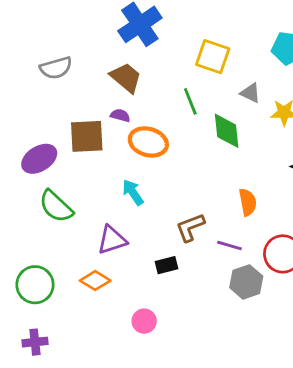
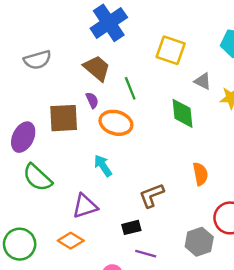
green line: (190, 101) -> (130, 88), moved
purple semicircle: (120, 115) -> (92, 100), turned 49
purple ellipse: (39, 159) -> (23, 137), turned -32
purple line: (229, 246) -> (146, 254), moved

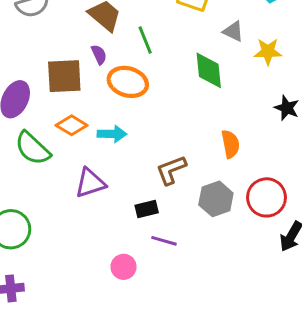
cyan arrow: (103, 166) -> (112, 134), turned 125
orange diamond: (71, 241) -> (72, 125), moved
gray hexagon: (199, 242) -> (216, 199), moved

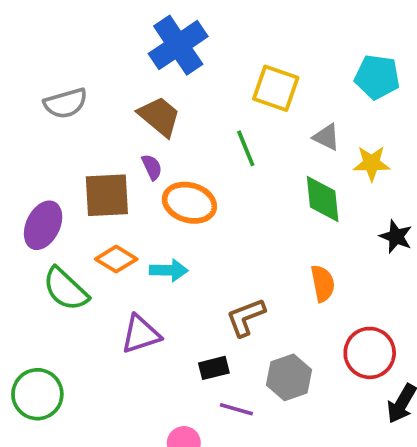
green line: (145, 40) -> (246, 148), moved
green diamond: (209, 70) -> (323, 199), moved
gray hexagon: (216, 199) -> (289, 377), moved

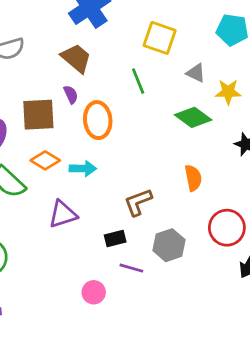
green diamond: (323, 199) -> (193, 117), turned -48
orange ellipse: (189, 203) -> (98, 120), turned 69

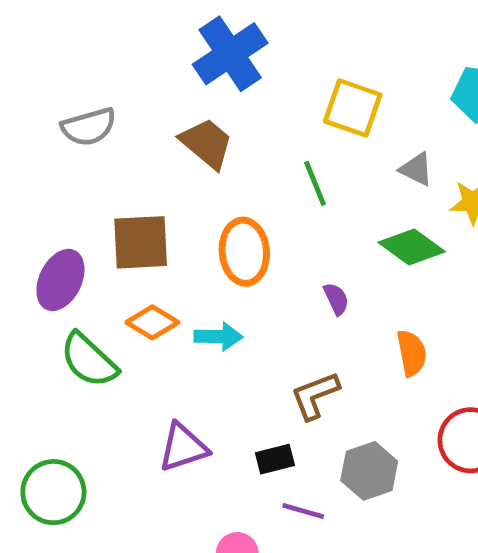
purple semicircle: (71, 94) -> (336, 299), moved
purple triangle: (63, 214) -> (183, 447), moved

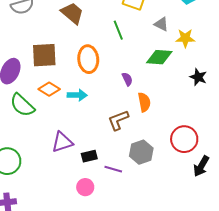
green diamond: (412, 247) -> (159, 57), turned -32
orange semicircle: (412, 353) -> (144, 102), moved
black rectangle: (275, 459) -> (89, 156), moved

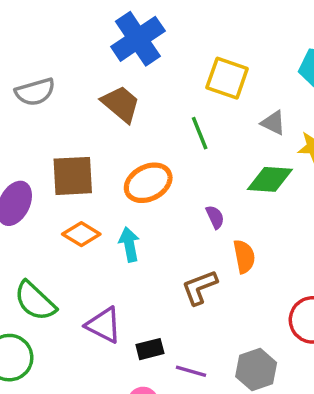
orange ellipse: (88, 59) -> (148, 183), turned 68
cyan arrow: (77, 95) -> (129, 244), turned -102
green semicircle: (22, 105) -> (35, 301), moved
purple triangle: (62, 142) -> (104, 325), turned 45
gray hexagon: (141, 152) -> (256, 370), moved

